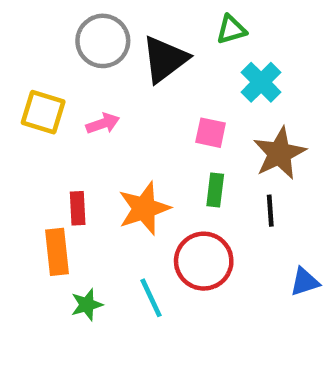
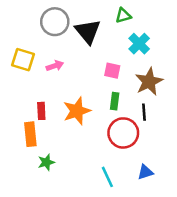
black triangle: (165, 59) -> (88, 31), turned -32
red circle: (204, 261) -> (123, 133), moved
blue triangle: (305, 282) -> (145, 172), moved
cyan line: (151, 298) -> (107, 177), moved

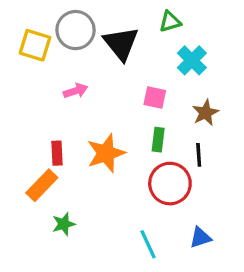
yellow square: (23, 60) -> (35, 45), moved
brown star: (149, 82) -> (205, 113), size x0.7
orange rectangle: (30, 134) -> (42, 185), turned 50

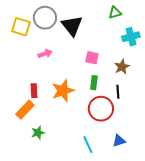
green triangle: (170, 22) -> (115, 13), moved
cyan cross: (192, 60) -> (131, 37), moved, turned 30

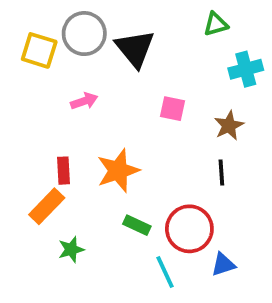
green rectangle: (94, 83) -> (137, 225), moved, turned -72
red circle: (101, 109) -> (189, 229), moved

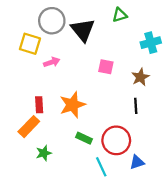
green triangle: (216, 24) -> (120, 15), moved
yellow square: (39, 50) -> (30, 44), moved

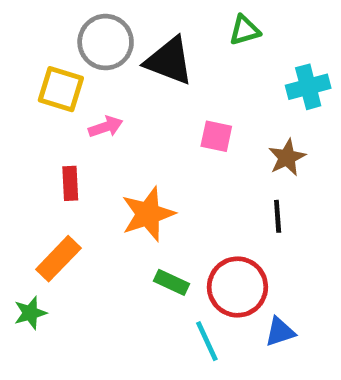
black triangle: (83, 30) -> (169, 61), turned -30
red rectangle: (39, 105) -> (70, 183), moved
green star: (44, 153) -> (30, 313), moved

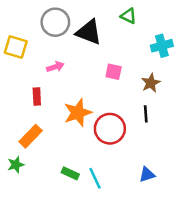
green triangle: (245, 30) -> (128, 16), turned 42
yellow square: (61, 89) -> (16, 47), moved
green rectangle: (172, 282) -> (70, 173), moved
red circle: (237, 287) -> (110, 129), moved
cyan line: (207, 341) -> (95, 178), moved

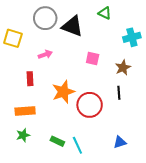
orange rectangle: (31, 136) -> (25, 111), turned 42
green star: (16, 165) -> (23, 135), moved

